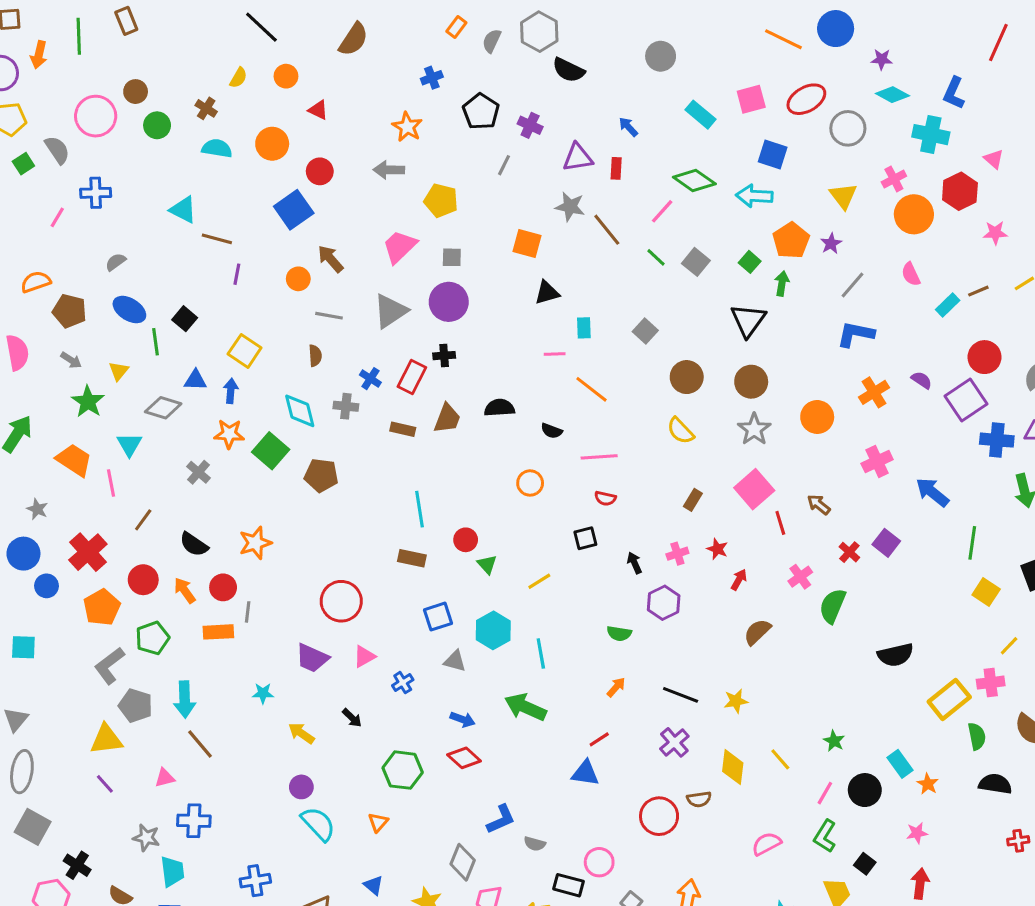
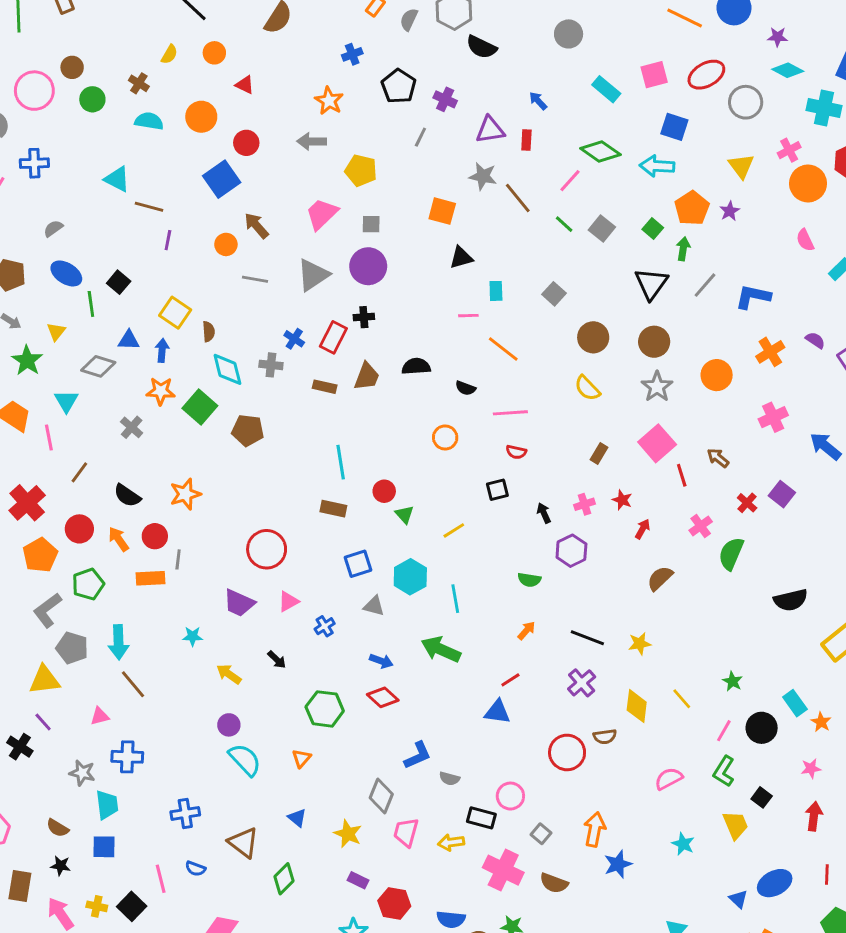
gray line: (852, 285) -> (705, 285), moved
brown semicircle: (315, 356) -> (209, 332), moved
black cross: (77, 865) -> (20, 747), moved

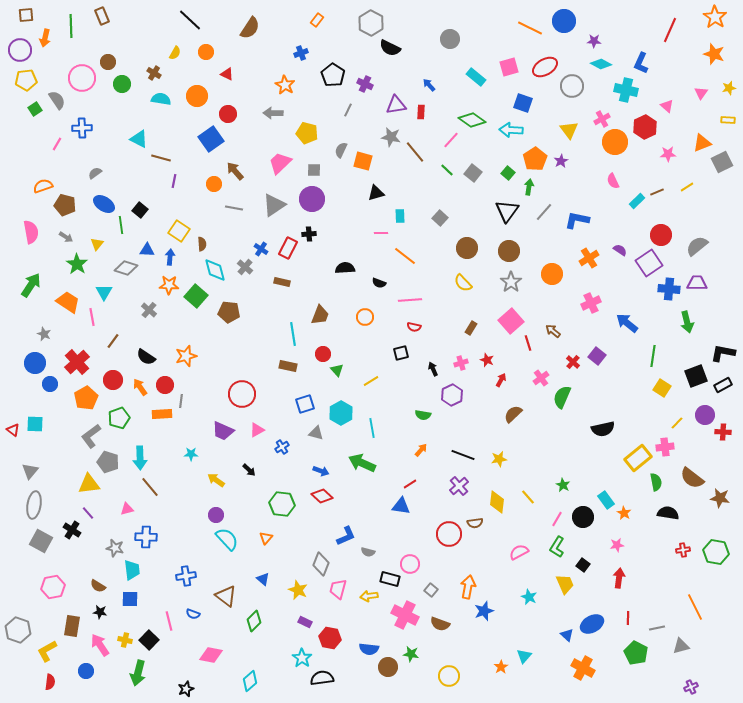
gray semicircle: (409, 19) -> (341, 150), moved
gray cross: (271, 365) -> (245, 267), turned 35
brown trapezoid: (367, 377) -> (320, 315), moved

